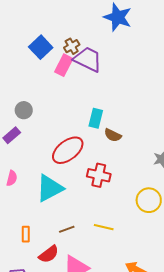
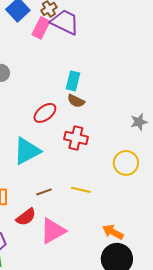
brown semicircle: (113, 135) -> (76, 101), moved
red ellipse: (68, 150) -> (45, 113), size x0.7

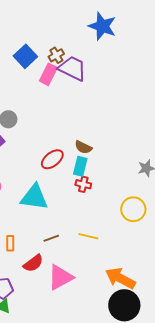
cyan rectangle: (73, 81) -> (80, 166), moved
red cross: (76, 138) -> (83, 184), size x0.7
cyan triangle: (27, 151) -> (34, 197), turned 36
orange arrow: (113, 232) -> (120, 278), size x1.4

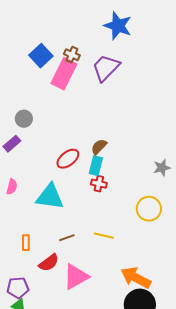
brown cross: (56, 55) -> (72, 55), turned -35
purple trapezoid: (72, 68) -> (106, 68), moved, turned -72
pink rectangle: (48, 74) -> (64, 74), size x1.4
brown semicircle: (83, 147) -> (99, 147), turned 108

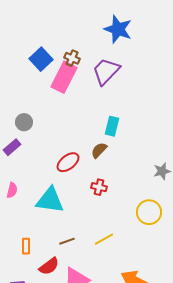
cyan rectangle: (96, 166) -> (112, 126), moved
yellow line: (104, 236) -> (104, 239), turned -42

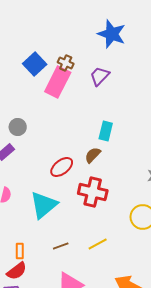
purple trapezoid: (106, 71) -> (100, 76), size x0.7
red cross: (99, 187) -> (93, 192), size x1.8
cyan triangle: (50, 200) -> (44, 205), turned -48
red semicircle: (49, 266) -> (17, 271), moved

